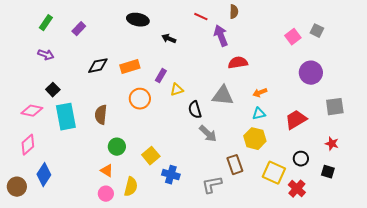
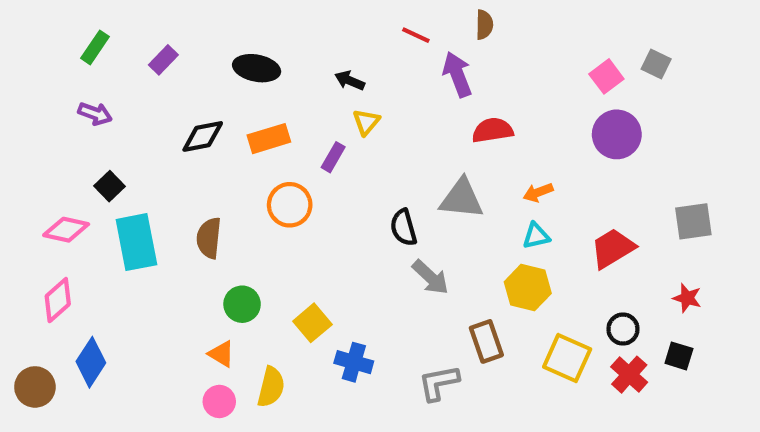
black ellipse: (138, 20) -> (257, 68), moved
purple circle: (311, 73) -> (617, 134), moved
yellow triangle: (177, 90) -> (366, 122), moved, turned -32
red cross: (297, 189) -> (629, 375), moved

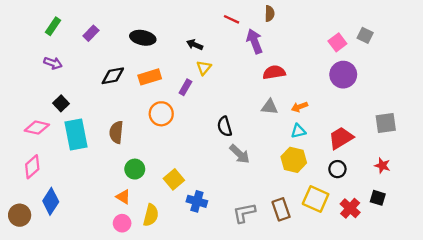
gray triangle: (461, 199) -> (270, 107), moved, size x0.7
black circle: (623, 329) -> (337, 169), moved
brown rectangle: (486, 341) -> (281, 209), moved

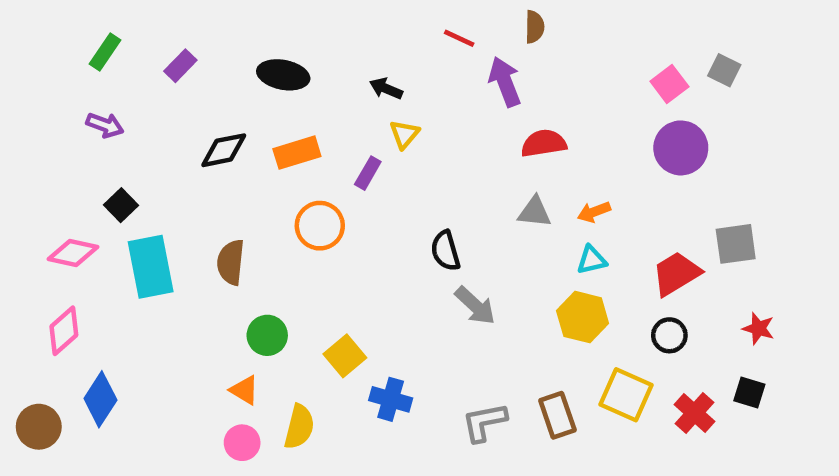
gray square: (386, 123) -> (736, 244), moved

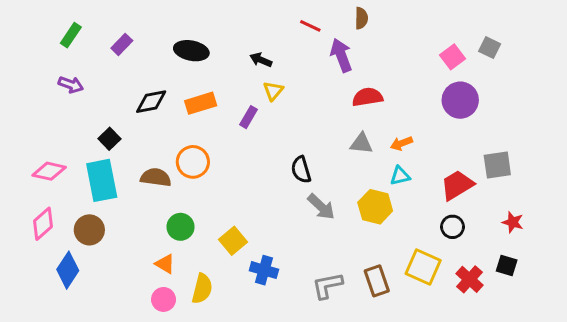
black square: (121, 205) -> (109, 139), moved
orange circle: (320, 226) -> (193, 162), moved
brown semicircle: (231, 262) -> (156, 177), turned 92
yellow hexagon: (583, 317) -> (375, 207), moved
brown circle: (39, 427) -> (89, 230), moved

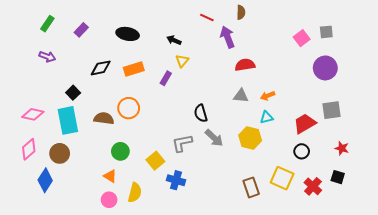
gray square: (490, 48) -> (326, 32), turned -32
purple circle: (460, 100) -> (325, 68), moved
gray L-shape: (327, 286) -> (182, 143), moved

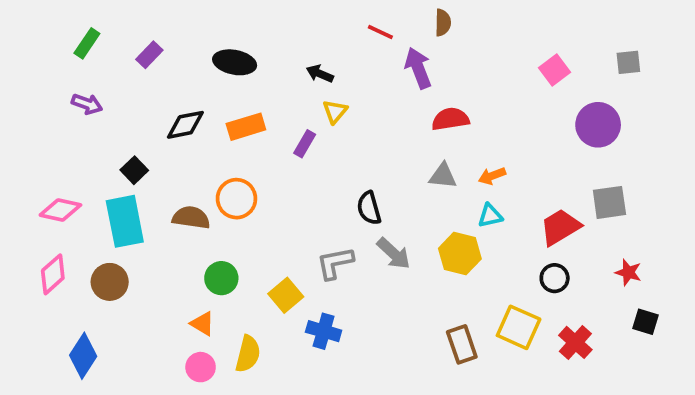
gray square: (326, 32) -> (628, 62), moved
black square: (338, 177) -> (645, 322), moved
blue diamond: (45, 180) -> (83, 356), moved

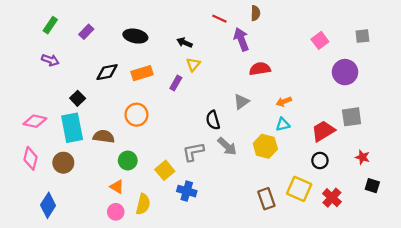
gray triangle: (443, 176) -> (241, 102), moved, turned -42
brown semicircle: (191, 218) -> (104, 136), moved
pink diamond: (53, 274) -> (31, 158), turned -35

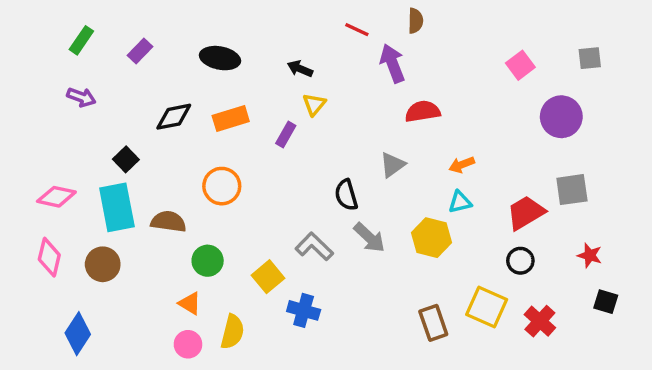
gray L-shape: (193, 152) -> (314, 246), turned 55

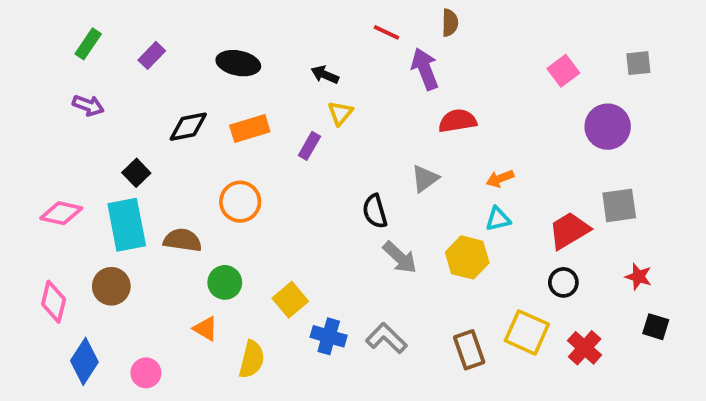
gray L-shape: (314, 246) -> (386, 338), moved
pink diamond: (49, 257) -> (54, 302), moved
pink circle: (188, 344) -> (146, 373), moved

